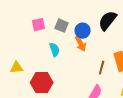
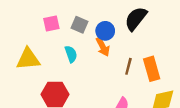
yellow triangle: (17, 68) -> (28, 59), moved, size x1.5
brown line: (102, 68) -> (128, 66), moved

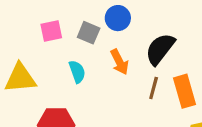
black semicircle: (136, 19) -> (160, 49), moved
blue circle: (105, 31) -> (118, 18), moved

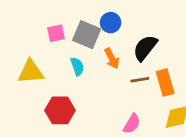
gray square: (89, 33) -> (87, 35), size x1.5
brown line: (154, 88) -> (140, 80), turned 66

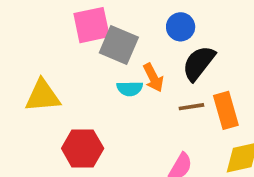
blue circle: (111, 23) -> (181, 27), moved
pink square: (56, 33) -> (92, 25), moved, size x1.5
cyan semicircle: (77, 66) -> (130, 89), moved, turned 108

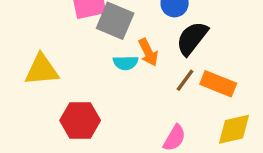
brown line: (191, 107) -> (185, 80), turned -45
orange rectangle: (226, 110) -> (218, 84), turned -52

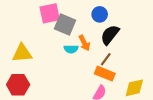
orange rectangle: (218, 84) -> (105, 74), moved
red hexagon: (80, 120) -> (18, 85), moved

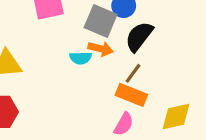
gray square: (65, 25) -> (101, 21), moved
orange arrow: (84, 43) -> (101, 49), turned -49

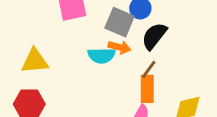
cyan semicircle: (81, 58) -> (101, 55), size x1.4
orange rectangle: (131, 95) -> (147, 89), turned 68

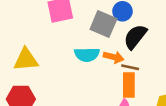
orange arrow: (120, 47) -> (114, 57), moved
brown line: (149, 69) -> (130, 67), turned 66

